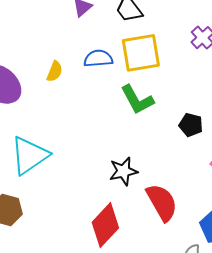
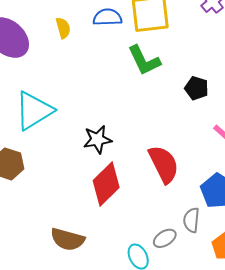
yellow semicircle: (55, 71) -> (63, 28), turned -40
black star: (123, 171) -> (97, 140), moved

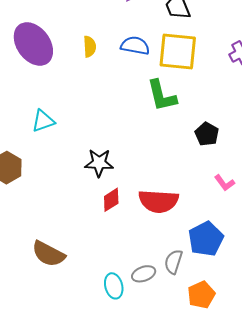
cyan triangle: (34, 111) -> (43, 121), size x0.6
red semicircle: (164, 164) -> (158, 201), turned 108
red diamond: (106, 184) -> (111, 200), moved, size x0.6

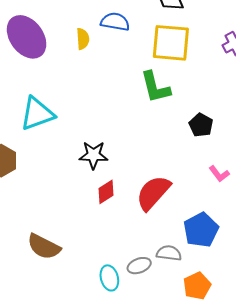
blue semicircle: (135, 46) -> (115, 22), moved
cyan triangle: (43, 121) -> (37, 114), size x1.5
red semicircle: (158, 201) -> (153, 193), turned 129
gray semicircle: (173, 262) -> (169, 253), turned 80

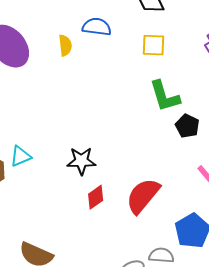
yellow square: (171, 43) -> (153, 45), size x0.6
green L-shape: (155, 87) -> (165, 96), moved
cyan triangle: (37, 114) -> (21, 156), moved, size x0.6

